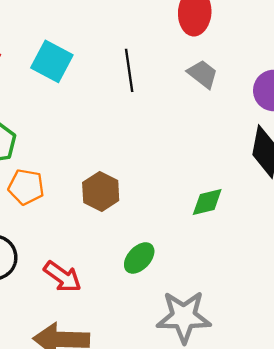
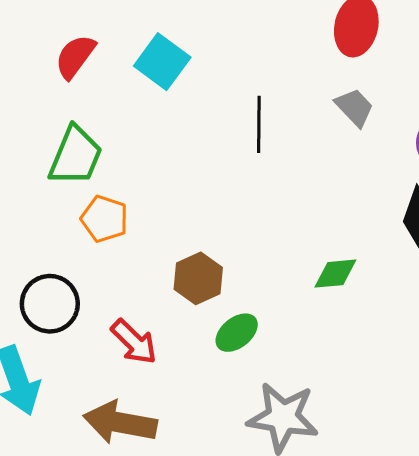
black line: (129, 70) -> (259, 124), moved
brown hexagon: (101, 192) -> (198, 278), moved

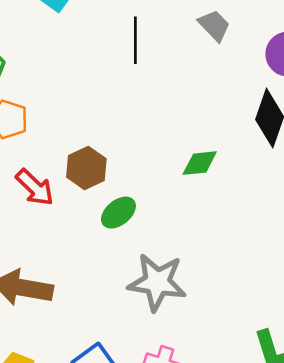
red arrow: (134, 342) -> (35, 187), moved

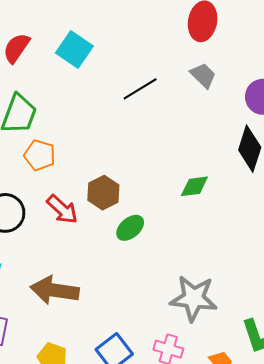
black line: (135, 40) -> (140, 89), turned 60
gray star: (157, 282) -> (194, 298), moved

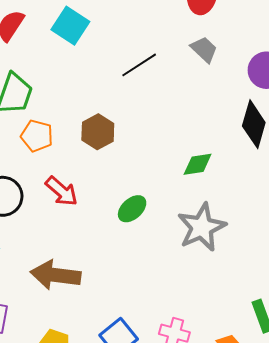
brown hexagon: (103, 193) -> (98, 132), moved
gray star: (194, 298) -> (202, 227), moved, turned -30

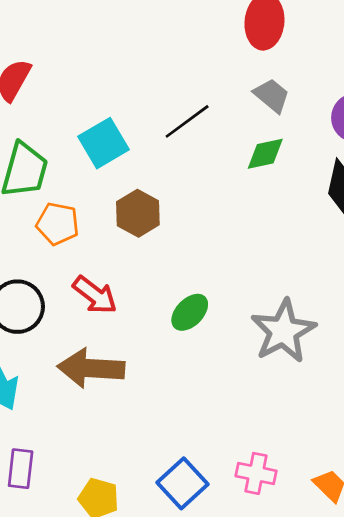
cyan square: (70, 26) -> (104, 143), moved, turned 30
green diamond: (198, 164) -> (265, 154), moved
brown arrow: (56, 275) -> (91, 368), moved

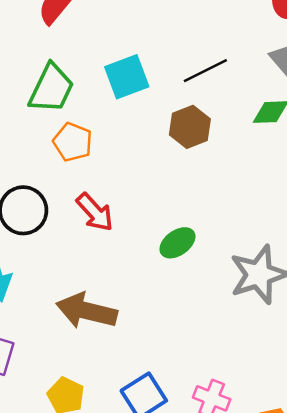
brown hexagon: (138, 213) -> (190, 127), moved
brown arrow: (91, 368) -> (87, 311), moved

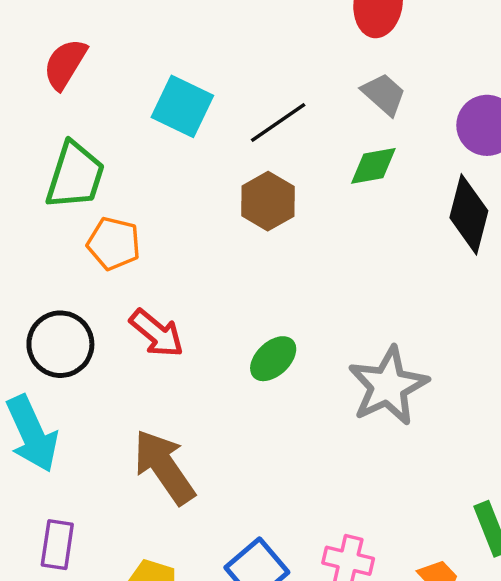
cyan square: (127, 77) -> (182, 106), moved, turned -36
brown arrow: (87, 311) -> (164, 467), turned 50

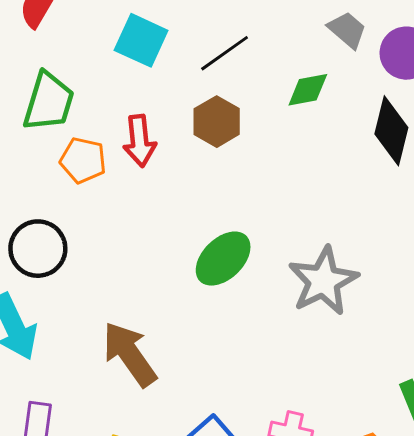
gray trapezoid: (384, 94) -> (347, 30), moved
red arrow: (157, 333) -> (139, 141), moved, turned 45
green ellipse: (273, 359) -> (223, 259), size x1.4

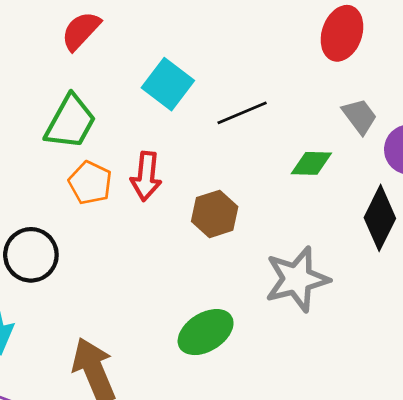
brown hexagon: (217, 122) -> (215, 214), moved
green ellipse: (223, 259) -> (206, 332), moved
gray star: (323, 281) -> (297, 279), moved

